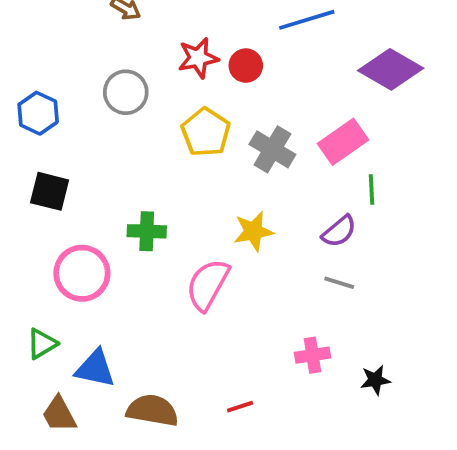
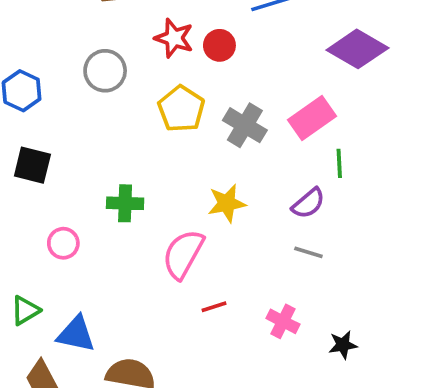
red star: (198, 58) -> (174, 38), turned 30
pink circle: (82, 273) -> (63, 243), size x0.6
pink cross: (312, 355) -> (283, 321), turned 36
red line: (240, 407) -> (214, 307), moved

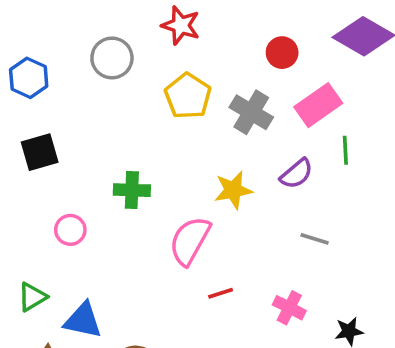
red circle: (219, 45) -> (282, 53), moved
black square: (32, 165) -> (40, 152), turned -30
purple semicircle: (308, 203) -> (297, 174), moved

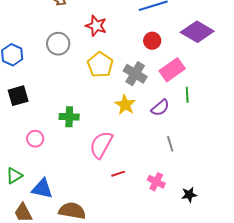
yellow star: (233, 190) -> (125, 105), moved, turned -30
gray line: (315, 239) -> (170, 144), turned 56

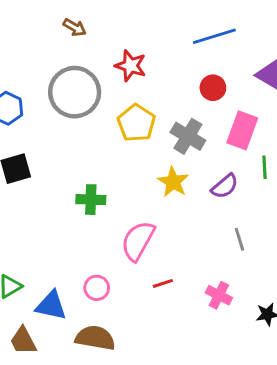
gray circle: (58, 44) -> (75, 92), size x1.5
pink rectangle: (172, 70) -> (242, 130), turned -35
pink circle: (35, 139) -> (97, 288), moved

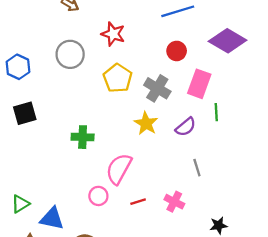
gray circle: (75, 92) -> (70, 54), size x0.7
pink circle: (97, 288) -> (98, 196), moved
pink cross: (219, 295) -> (174, 202), moved

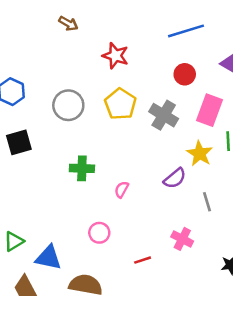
gray circle: (70, 54) -> (68, 105), moved
yellow star: (146, 123) -> (200, 154), moved
purple semicircle: (186, 127) -> (175, 178), moved
pink semicircle: (119, 169) -> (122, 189), moved, size x0.5
red line: (138, 202) -> (143, 260), moved

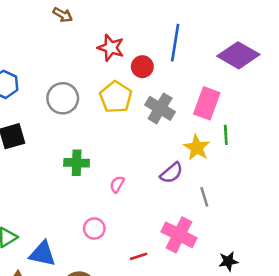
blue line: (186, 31) -> (175, 43), moved, turned -64
red circle: (185, 74) -> (142, 67), moved
pink cross: (182, 239) -> (179, 235), size x1.5

